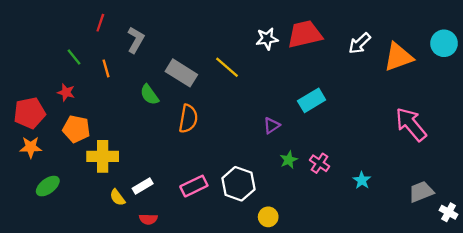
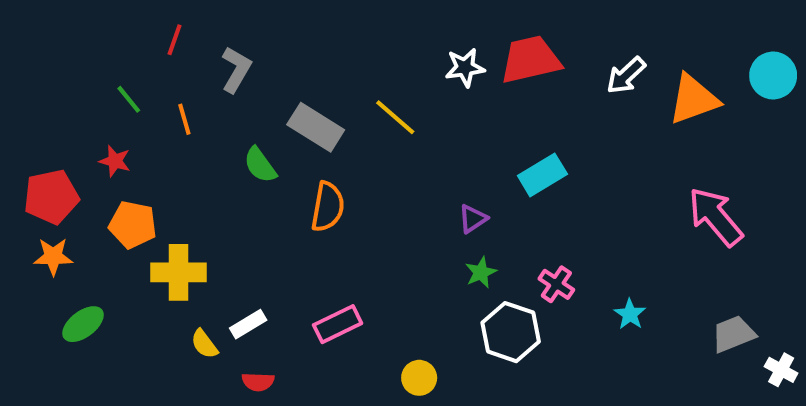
green star: (289, 160) -> (481, 272), moved
white hexagon: (238, 184) -> (511, 332), moved
yellow circle: (268, 217) -> (419, 378), moved

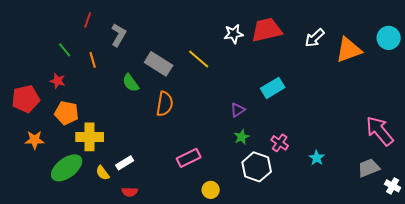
pink arrow: (715, 217) -> (380, 131), moved
orange star: (53, 256) -> (35, 140), moved
green ellipse: (83, 324) -> (67, 168), moved, size x1.5
pink rectangle: (338, 324) -> (189, 158), moved

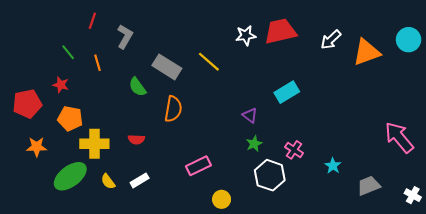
purple triangle: (238, 110) -> (250, 115), turned -49
white rectangle: (125, 163) -> (140, 180), moved
gray trapezoid: (369, 168) -> (369, 186), moved
red semicircle: (130, 192) -> (136, 139), moved

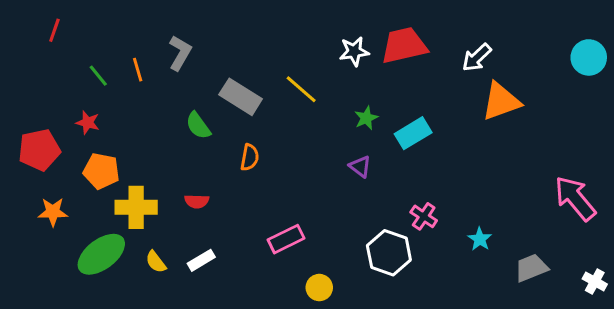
red line: (92, 21) -> (54, 30), moved
orange triangle: (367, 52) -> (501, 101), moved
orange line: (98, 63) -> (138, 70), moved
orange semicircle: (173, 109) -> (250, 157), size x0.7
green star: (254, 144) -> (366, 118), moved

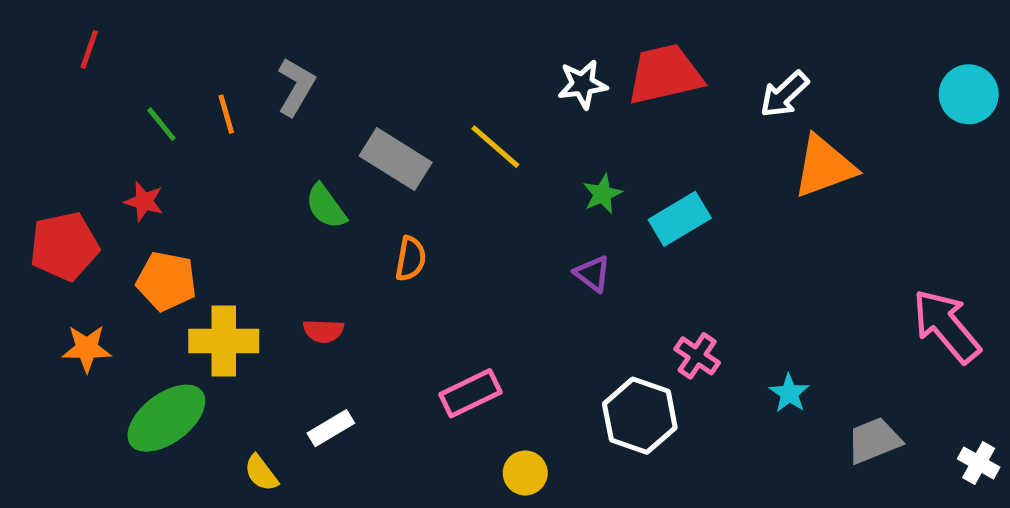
yellow semicircle: (156, 262) -> (261, 473), moved

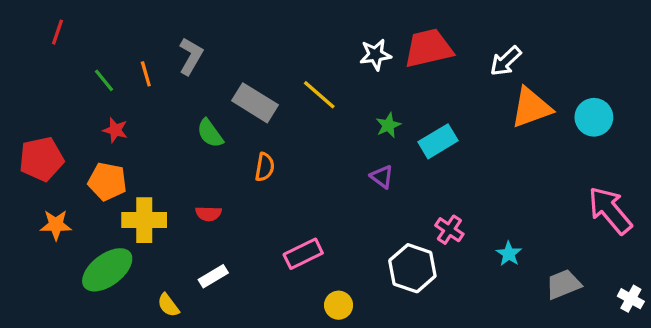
cyan circle: (969, 94) -> (594, 117), moved
red star: (144, 201) -> (115, 130), moved

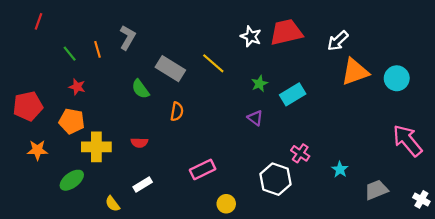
white star: (375, 55) -> (251, 36), turned 30
green ellipse: (107, 270) -> (72, 180), size x0.7

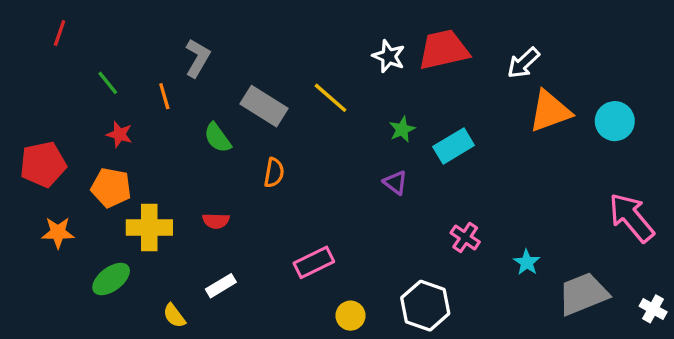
orange line: (98, 49) -> (164, 96), moved
white hexagon: (276, 179) -> (425, 306), moved
gray trapezoid: (376, 190) -> (583, 294), size x1.4

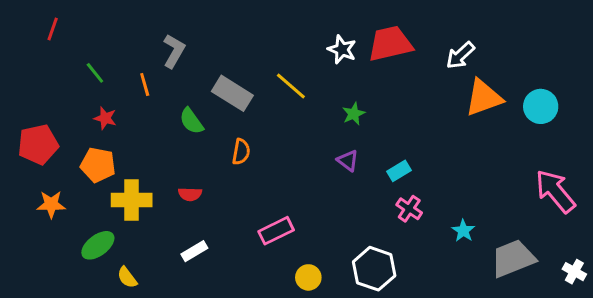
cyan rectangle: (454, 146) -> (399, 171), moved, size x0.7
yellow semicircle: (174, 316) -> (127, 277), moved

